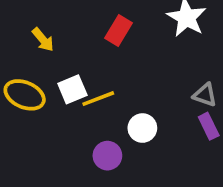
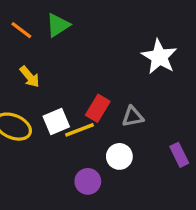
red rectangle: (118, 30) -> (98, 108), moved
gray triangle: (205, 95) -> (133, 117), moved, turned -30

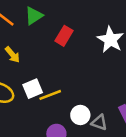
red rectangle: (98, 108) -> (64, 36), moved
gray triangle: (133, 117) -> (99, 123), moved, turned 30

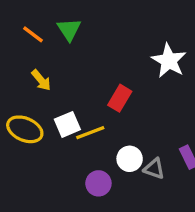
green triangle: (34, 16) -> (69, 29), turned -30
red rectangle: (64, 36) -> (120, 98), moved

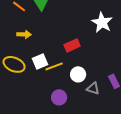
yellow arrow: (41, 80) -> (24, 34), turned -48
red rectangle: (120, 98) -> (72, 45), turned 35
white circle: (130, 159) -> (78, 74), moved

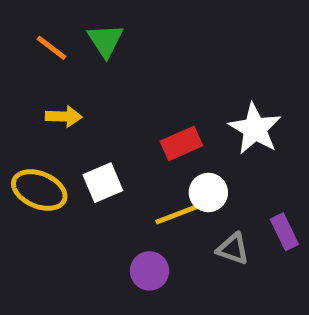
white star: (102, 22) -> (255, 129), moved
yellow line: (54, 66) -> (176, 215), moved
white circle: (78, 74) -> (208, 192), moved

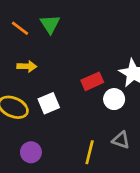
white circle: (208, 192) -> (114, 99), moved
yellow line: (176, 215) -> (90, 152), moved, turned -55
purple circle: (150, 271) -> (31, 152), moved

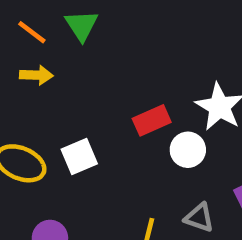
yellow arrow: (27, 66) -> (36, 75), moved

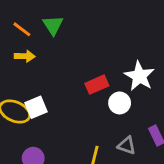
white square: (79, 157) -> (36, 107), moved

